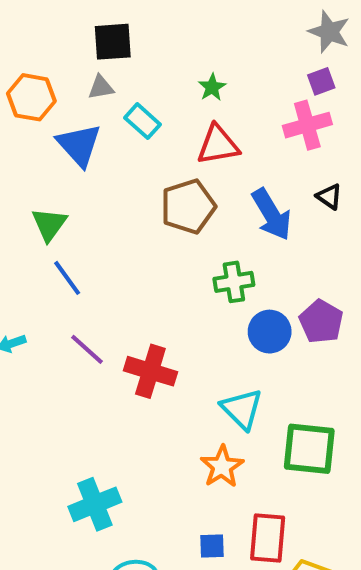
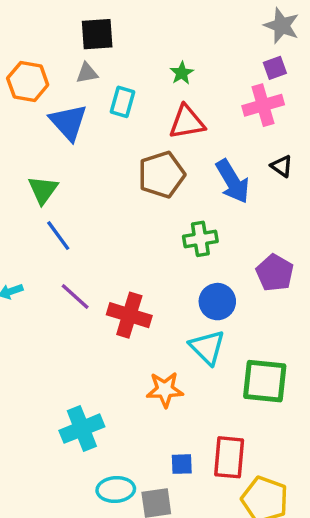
cyan rectangle: (143, 121) -> (123, 102), turned 64
blue circle: (270, 332) -> (217, 302), moved
orange star: (222, 467) -> (165, 390), moved, turned 30

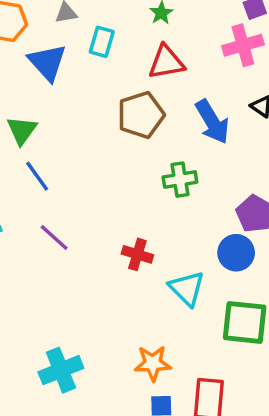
blue circle: (217, 302) -> (236, 253), moved
red cross: (129, 315) -> (137, 254), moved, size x0.7
orange star: (165, 390) -> (153, 363), moved

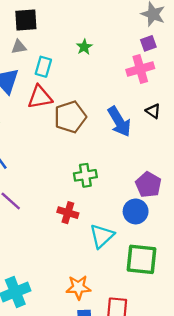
red triangle: (166, 62) -> (40, 97), moved
green cross: (180, 180) -> (85, 175), moved
cyan triangle: (187, 288) -> (102, 236), turned 32

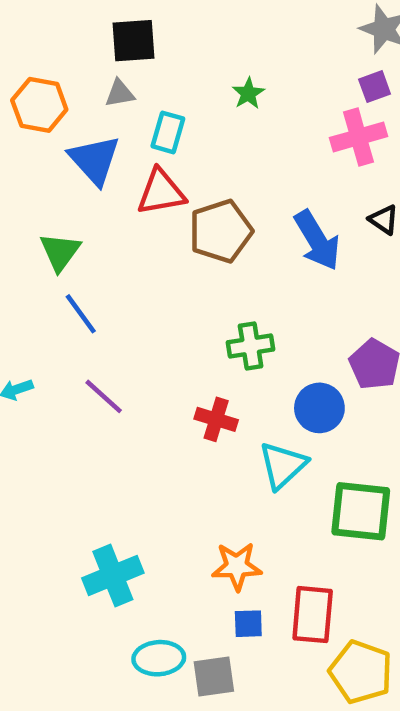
blue circle: (136, 211) -> (319, 408), moved

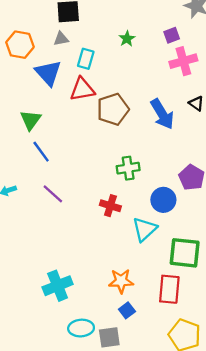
purple square: (375, 87) -> (172, 35), moved
red rectangle: (313, 615) -> (169, 289), moved
blue square: (248, 624) -> (127, 310), turned -35

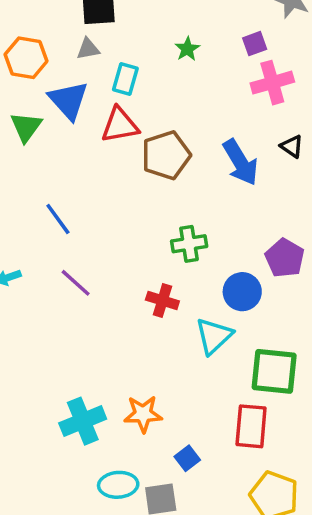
green triangle: (31, 120) -> (26, 127), moved
orange star: (121, 281) -> (143, 414), moved

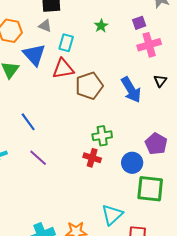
gray triangle: (88, 49) -> (45, 26), turned 32
black triangle: (292, 146) -> (160, 81), turned 32
red cross: (162, 301) -> (92, 158), moved
cyan triangle: (214, 336) -> (112, 215), moved
green square: (274, 371) -> (150, 189), moved

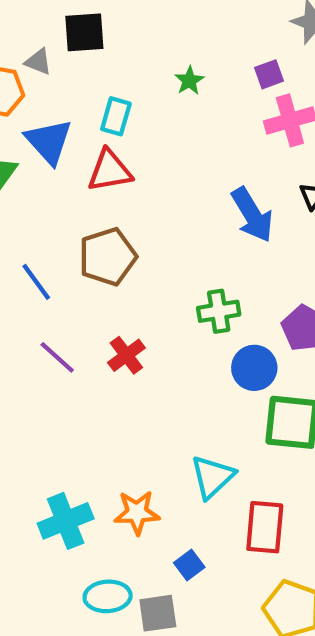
gray triangle: (45, 26) -> (38, 62), moved
brown pentagon: (89, 86) -> (108, 257), moved
green cross: (102, 136) -> (219, 311), moved
red cross: (92, 158) -> (126, 355), moved, turned 36

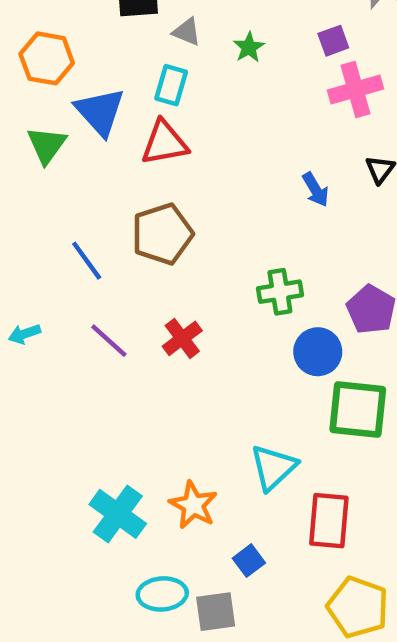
gray triangle: (38, 62) -> (187, 32), moved
blue arrow: (252, 215) -> (316, 190), size x0.6
orange star: (137, 513) -> (193, 505), turned 30
cyan cross: (66, 521) -> (118, 514), turned -32

